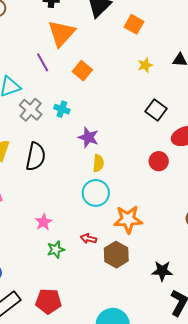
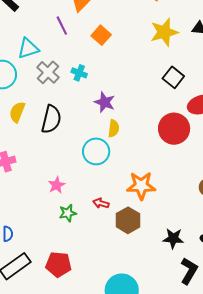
yellow star: (145, 65) -> (164, 32), size x1.8
red circle: (159, 161) -> (174, 129), size x1.6
cyan circle: (96, 193) -> (96, 151), moved

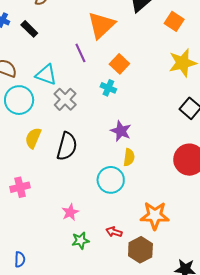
cyan triangle: (28, 48) -> (46, 75), turned 35
cyan cross: (79, 73) -> (108, 88), moved

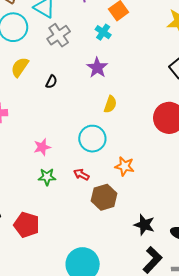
purple star: (121, 131) -> (97, 68), moved
black semicircle: (67, 146) -> (51, 82), size x0.5
cyan circle: (111, 180) -> (92, 139), moved
orange star: (155, 216) -> (125, 166), size x0.7

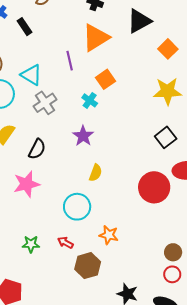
black semicircle: (51, 82) -> (37, 149), size x1.5
pink star: (42, 147) -> (27, 184), moved, size x1.5

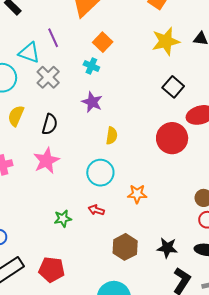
purple line: (70, 61) -> (53, 38), moved
brown hexagon: (88, 266) -> (125, 247), moved

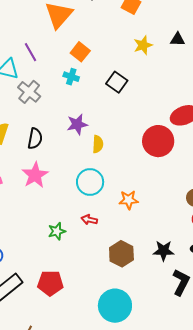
yellow star: (166, 41) -> (143, 45), size x0.7
black square: (173, 87) -> (117, 82), moved
purple star: (92, 102) -> (77, 124), moved, turned -30

